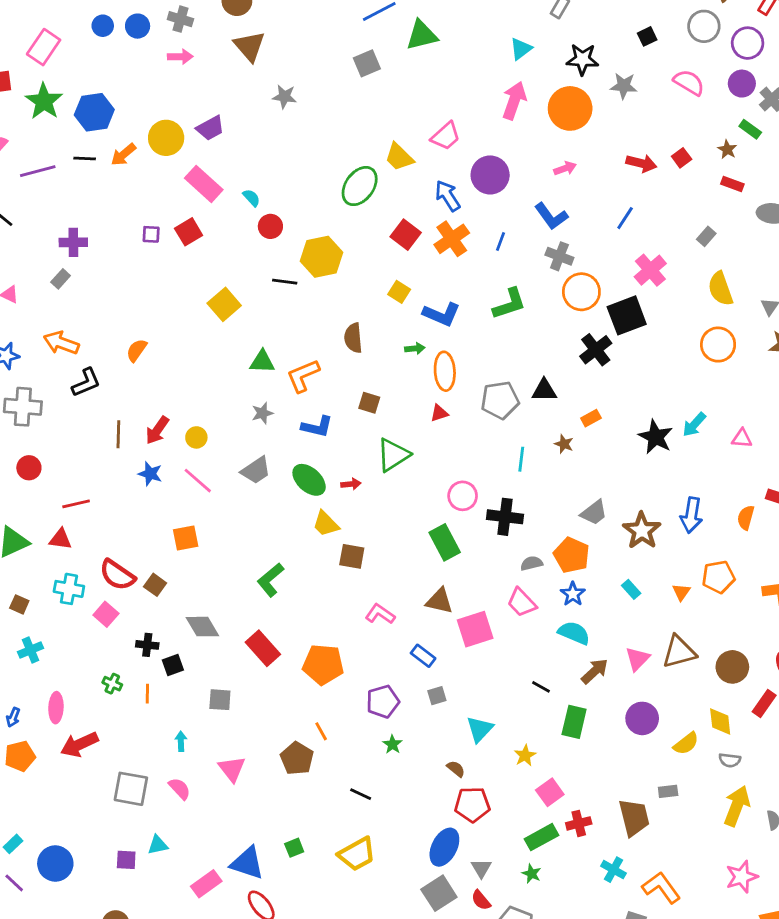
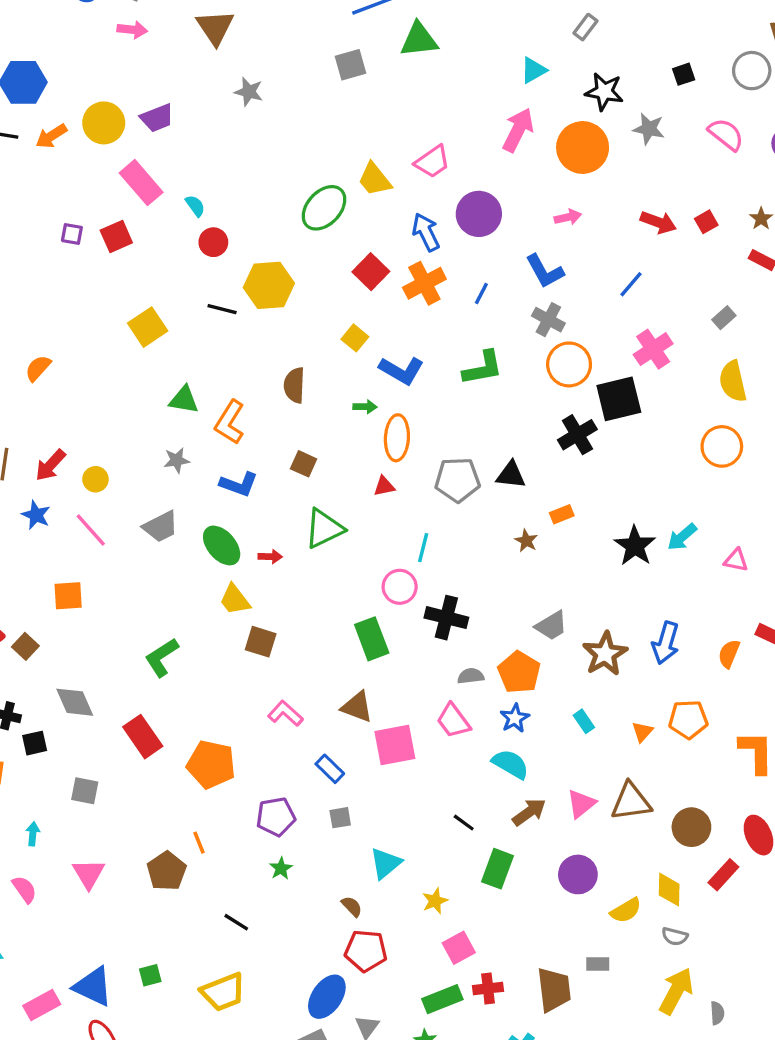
orange L-shape: (303, 376) -> (230, 422), turned -42
cyan line: (521, 459) -> (423, 548), moved

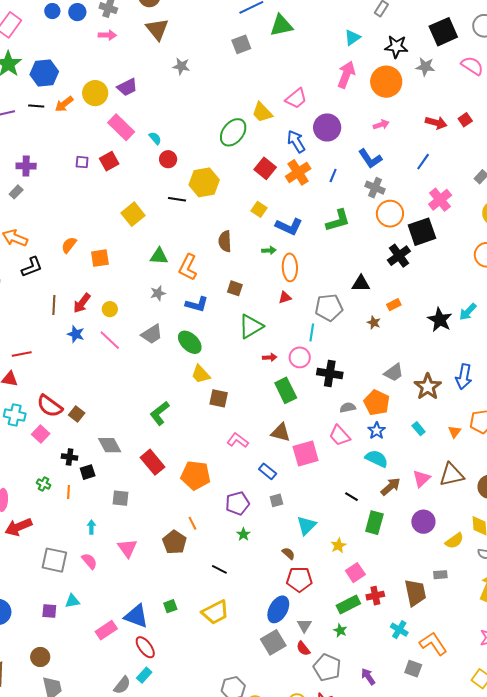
black square: (684, 74) -> (443, 32), size x2.0
gray pentagon: (457, 480) -> (329, 307), moved
red arrow: (270, 557) -> (270, 357), moved
orange square: (68, 596) -> (100, 258), moved

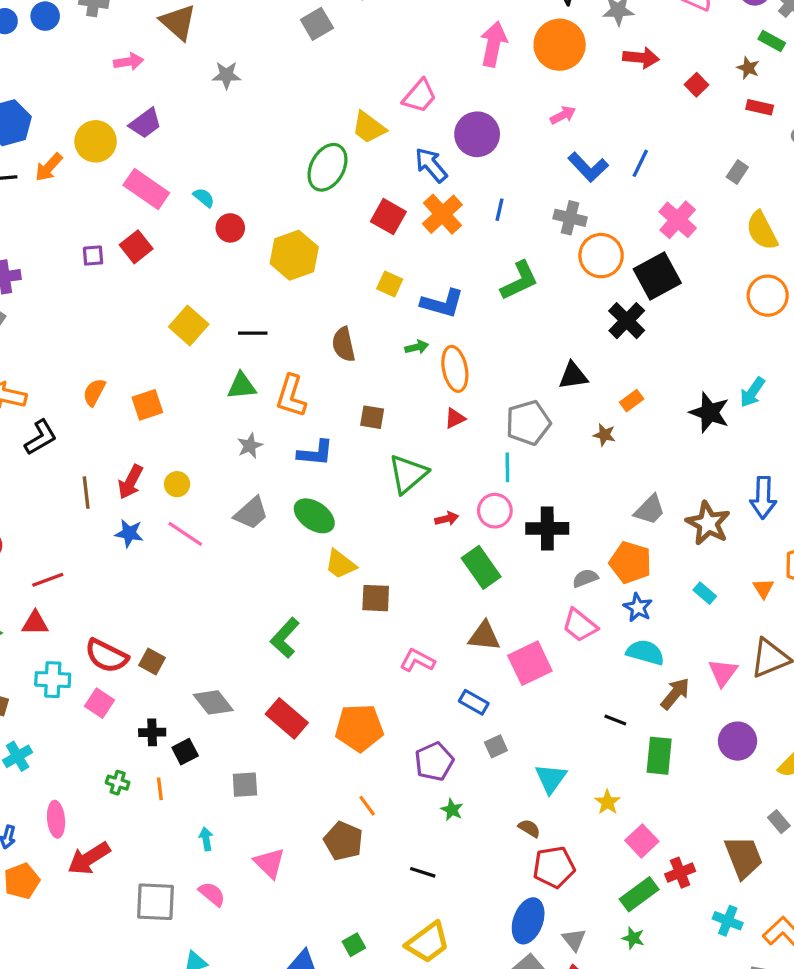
pink arrow: (107, 35) -> (129, 62), moved
red arrow: (436, 123) -> (641, 58), moved
blue L-shape: (370, 159) -> (588, 167), moved
black line: (177, 199) -> (253, 333), moved
gray rectangle: (440, 575) -> (779, 822), turned 64

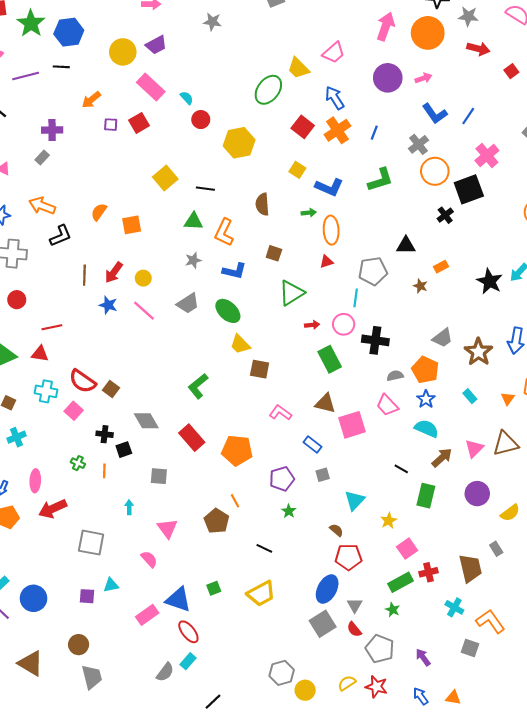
purple circle: (477, 134) -> (388, 78), moved
orange arrow: (49, 167) -> (91, 100), moved
gray cross: (570, 218) -> (419, 144), turned 30
black cross: (627, 321) -> (445, 215), size x0.7
pink semicircle: (212, 894) -> (149, 559), moved

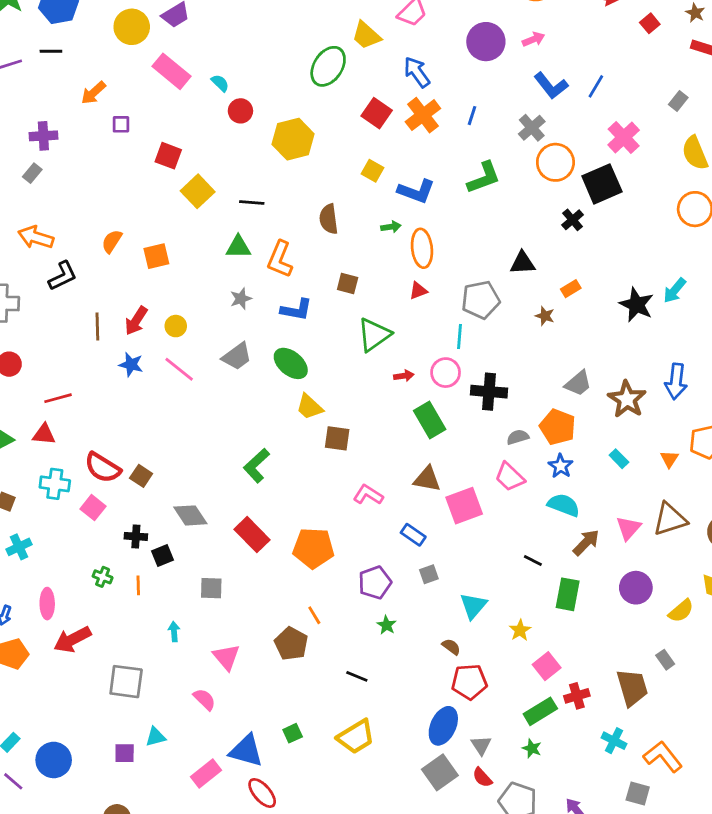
red square: (139, 123) -> (168, 156), moved, turned -36

